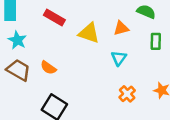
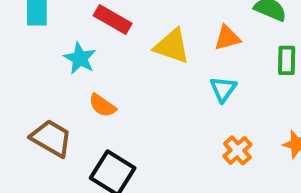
cyan star: (17, 40) -> (80, 58), moved
brown trapezoid: (19, 70) -> (51, 138), moved

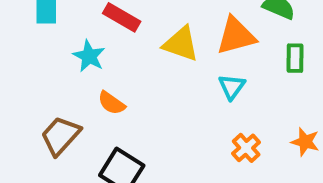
orange triangle: (227, 38) -> (236, 36), size x1.5
brown trapezoid: (51, 138) -> (61, 136), turned -78

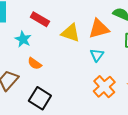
orange cross: (246, 148) -> (104, 87), size x1.5

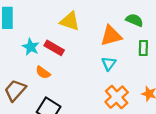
red rectangle: (40, 19) -> (54, 48), moved
yellow triangle: (70, 33) -> (70, 21), moved

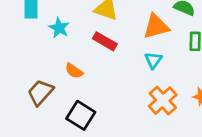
cyan star: (31, 47) -> (59, 28), moved
red rectangle: (54, 48) -> (105, 41), moved

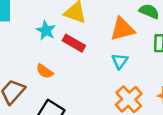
cyan star: (59, 28) -> (46, 30), moved

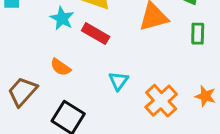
cyan triangle: (120, 61) -> (118, 81), moved

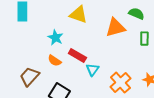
cyan star: (62, 18) -> (55, 38), moved
red rectangle: (96, 34) -> (77, 56), moved

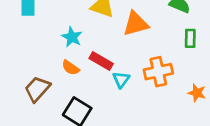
orange triangle: (115, 28) -> (136, 24), moved
orange cross: (120, 83) -> (158, 72), moved, turned 30

